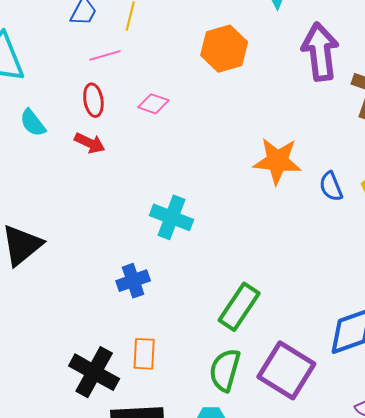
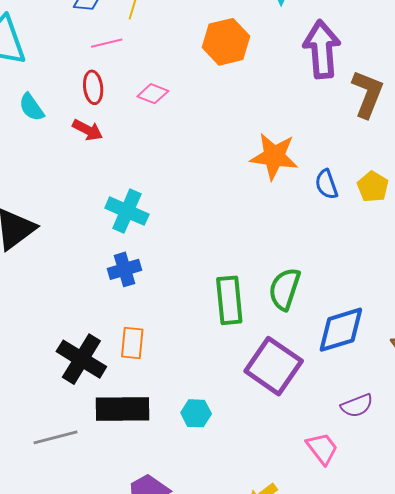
cyan cross: (172, 217) -> (127, 211), moved
green rectangle: (239, 307) -> (229, 300), turned -42
green semicircle: (225, 370) -> (285, 289), moved

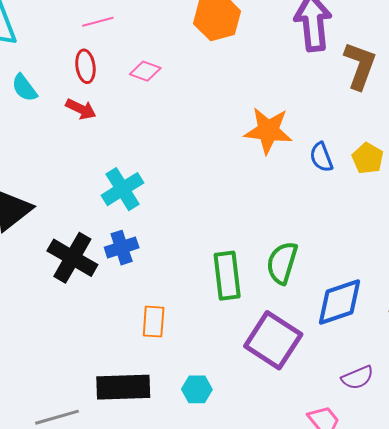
cyan cross: (127, 211) -> (123, 189), turned 36
orange rectangle: (132, 343) -> (154, 322), moved
black cross: (81, 359) -> (72, 258), moved

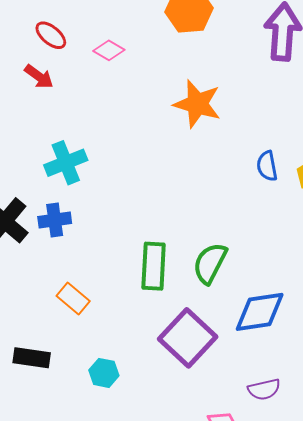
red ellipse: (85, 66) -> (51, 35), turned -52
orange star: (268, 131) -> (197, 104), moved
orange rectangle: (154, 322) -> (73, 299), turned -64
black rectangle: (123, 387) -> (32, 358), size x0.7

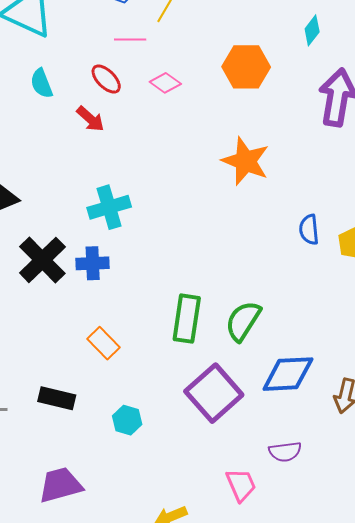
pink diamond: (109, 50) -> (165, 83), moved

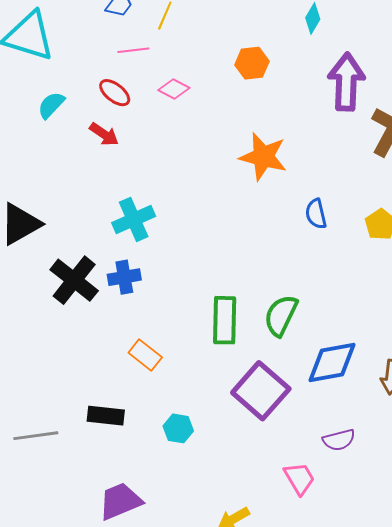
orange hexagon: (246, 67) -> (252, 63), size x0.7
cyan semicircle: (42, 83) -> (51, 105), turned 72
blue semicircle: (309, 230) -> (316, 214), moved

